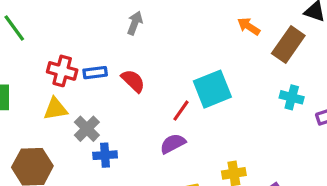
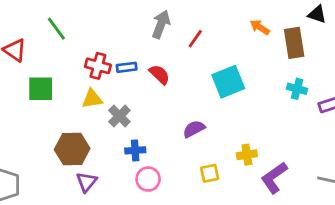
gray arrow: (135, 23) -> (161, 24), size x1.4
brown rectangle: (288, 45) -> (294, 43), turned -44
red line: (181, 111) -> (195, 39), moved
blue cross: (105, 155) -> (135, 150), moved

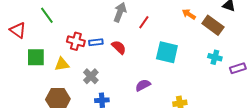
brown rectangle: (294, 43) -> (213, 25), turned -45
cyan square: (228, 82) -> (167, 52), turned 35
yellow triangle: (92, 99) -> (62, 64), moved

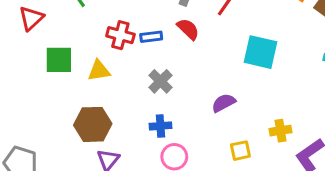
red triangle: (18, 30) -> (31, 18), turned 42
red semicircle: (119, 47) -> (188, 29), moved
gray cross: (91, 76) -> (160, 81), moved

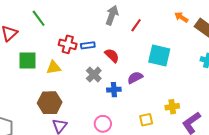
red semicircle: (188, 29) -> (112, 55), moved
purple semicircle: (224, 103) -> (135, 78), moved
blue cross: (160, 126) -> (114, 90), moved

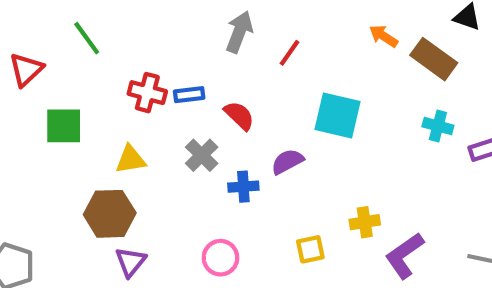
yellow triangle: (54, 68) -> (131, 159), moved

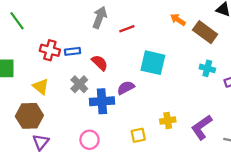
red line: (289, 53) -> (127, 29), turned 35
yellow triangle: (131, 159) -> (41, 87), turned 48
blue cross: (243, 187) -> (102, 101), size x1.5
purple L-shape: (404, 256) -> (202, 127), moved

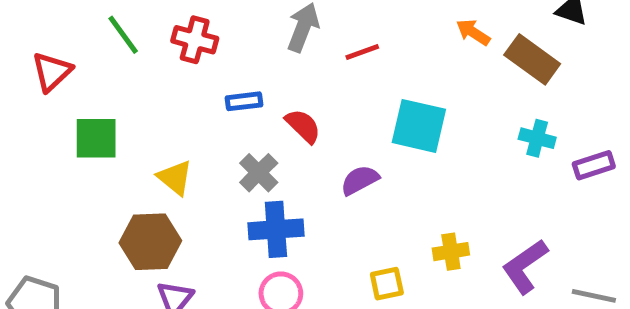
red cross: (50, 50) -> (195, 40), moved
blue cross: (102, 101) -> (276, 229), moved

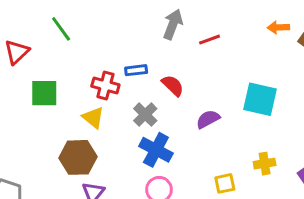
orange arrow: (473, 32) -> (278, 27), turned -35
red cross: (195, 40) -> (105, 86), moved
cyan square: (419, 126) -> (260, 99), moved
blue cross: (276, 229) -> (156, 150), turned 32

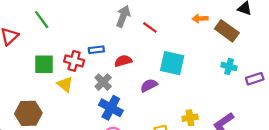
red line: (209, 40) -> (150, 27), turned 56
red semicircle: (173, 86) -> (123, 61), turned -60
green square: (44, 93) -> (44, 64), moved
cyan square: (260, 99) -> (172, 63), moved
brown hexagon: (78, 157) -> (28, 113), moved

